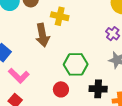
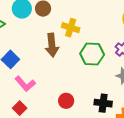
green hexagon: (76, 64) -> (92, 54), moved

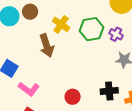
yellow cross: (71, 28) -> (61, 24), turned 30
green hexagon: (92, 54) -> (92, 29), moved

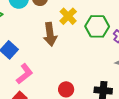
pink L-shape: (29, 89) -> (25, 74), turned -85

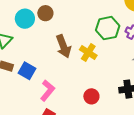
yellow cross: (68, 16) -> (88, 52), moved

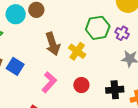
pink L-shape: (47, 90) -> (49, 82), moved
red circle: (91, 96) -> (81, 85), moved

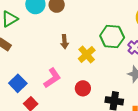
brown arrow: (53, 44) -> (65, 42), size x0.6
blue square: (15, 66) -> (18, 83), moved

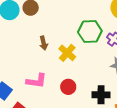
pink L-shape: (52, 78) -> (36, 81), turned 50

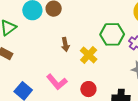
pink L-shape: (36, 81) -> (57, 82), turned 40

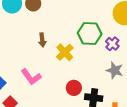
red circle: (88, 89) -> (74, 88), moved

